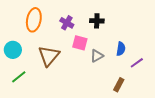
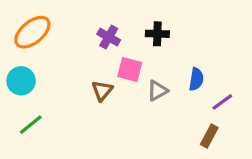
orange ellipse: (34, 20) -> (32, 32), moved, turned 40
brown triangle: (49, 56) -> (102, 91), moved, size x0.6
brown rectangle: (119, 85) -> (209, 136), moved

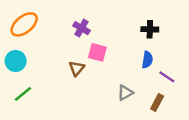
black cross: (157, 34) -> (150, 29), moved
gray triangle: (157, 91) -> (125, 93), moved
purple line: (222, 102) -> (167, 77), turned 70

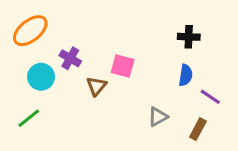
purple cross: (81, 28) -> (70, 58), moved
cyan circle: (16, 61) -> (41, 77), moved

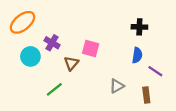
green line: (29, 118) -> (54, 89), moved
brown rectangle: (198, 129) -> (146, 95), turned -35

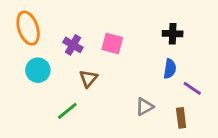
orange ellipse: (22, 22) -> (28, 28), turned -70
purple cross: (52, 43) -> (73, 45), moved
pink square: (91, 48) -> (112, 43), moved

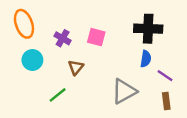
black cross: (173, 34) -> (148, 29), size x1.6
gray triangle: (145, 107) -> (124, 91), size x1.6
brown rectangle: (181, 118) -> (166, 101), moved

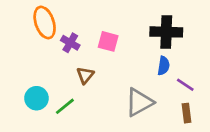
orange ellipse: (24, 24) -> (45, 23), moved
cyan circle: (32, 60) -> (36, 98), moved

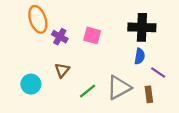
brown triangle: (85, 75) -> (62, 70), moved
green line: (65, 106) -> (88, 91), moved
brown rectangle: (187, 113) -> (149, 94), moved

